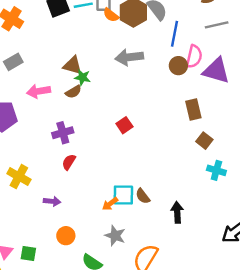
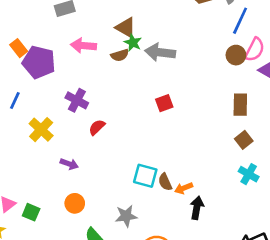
gray arrow: (129, 57) -> (160, 52), moved
purple cross: (63, 133) -> (77, 100), moved, turned 30
orange arrow: (110, 204) -> (184, 188), moved
gray star: (115, 236) -> (126, 216), turned 30

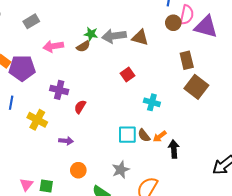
brown triangle: (126, 28) -> (140, 38), moved
brown square: (244, 140) -> (196, 87), size x1.6
cyan cross: (249, 174) -> (152, 102), moved

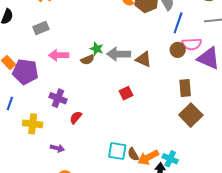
pink semicircle: (187, 15) -> (192, 44), turned 66
cyan cross: (152, 102) -> (170, 159), moved
yellow cross: (37, 120) -> (33, 124), turned -30
orange arrow: (160, 136) -> (148, 157), size x1.5

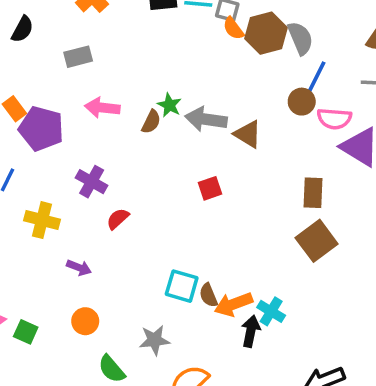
brown circle: (178, 50) -> (302, 102), moved
brown semicircle: (88, 60) -> (151, 122), turned -48

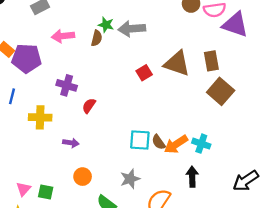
brown triangle: (248, 134) -> (177, 63), moved, size x1.4
black arrow: (251, 331) -> (192, 177), moved

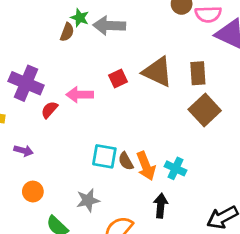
pink arrow: (63, 36) -> (80, 95), moved
purple cross: (67, 85) -> (26, 83), size x1.4
orange arrow: (176, 144) -> (146, 166), turned -85

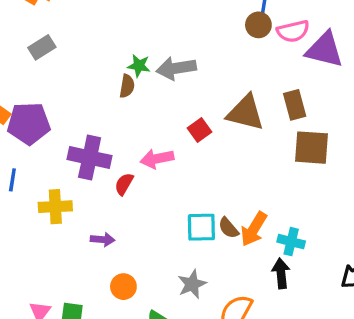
brown square: (205, 110) -> (311, 148), turned -32
orange arrow: (146, 166) -> (254, 229), turned 64
cyan cross: (176, 168) -> (291, 242), moved

